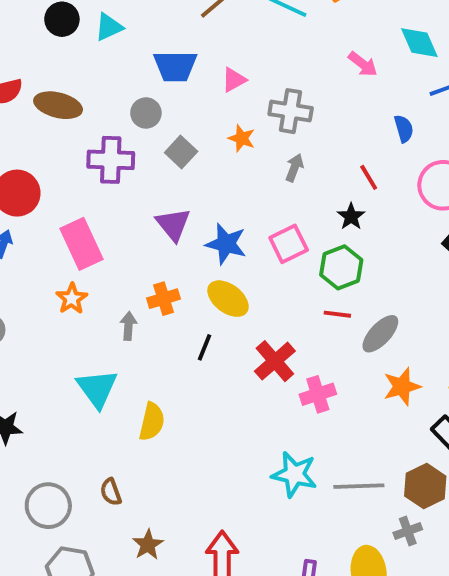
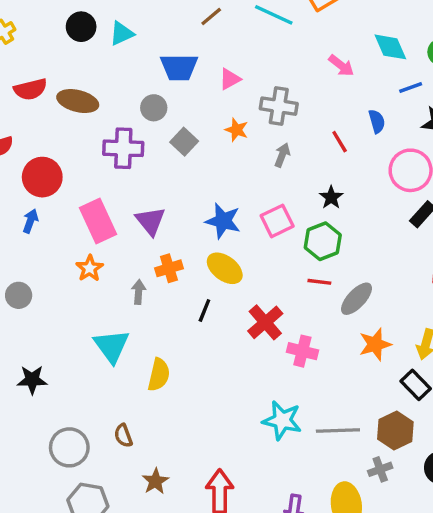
red line: (369, 177) -> (340, 142), moved
purple triangle: (173, 224) -> (150, 221), moved
pink cross: (318, 394) -> (302, 351), turned 32

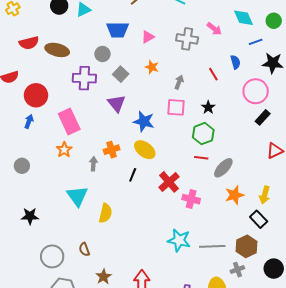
gray cross: (279, 106) -> (187, 39), moved
purple triangle: (150, 221) -> (117, 103), moved
pink square: (277, 221) -> (176, 107), moved, turned 30

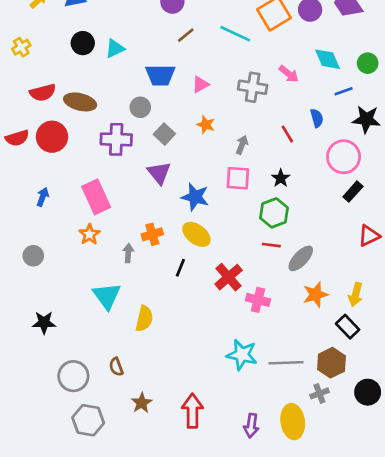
red circle: (36, 95) -> (52, 137), moved

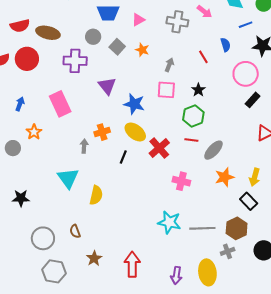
gray square: (164, 134) -> (117, 47), moved
orange star: (89, 234) -> (34, 132), moved
red cross: (229, 277) -> (159, 148), moved

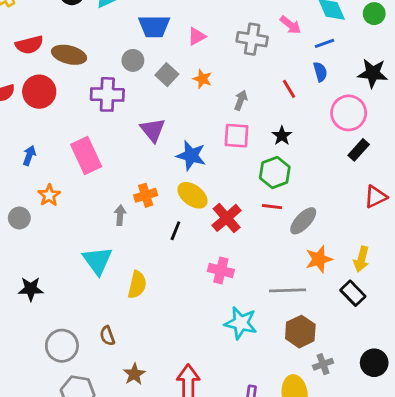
blue line: (246, 25) -> (324, 43), moved
pink cross: (181, 181) -> (221, 270), moved
gray line: (202, 228) -> (288, 290), moved
brown hexagon: (237, 228) -> (300, 332), moved

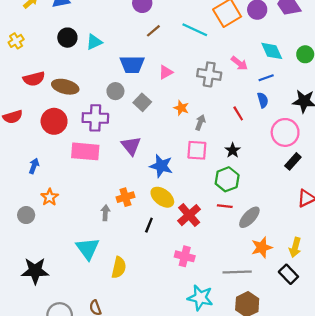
orange star: (202, 79) -> (181, 108), moved
red circle: (39, 92) -> (54, 121), moved
pink rectangle: (86, 156) -> (85, 151), moved, turned -60
black star: (31, 289) -> (35, 271), size x1.4

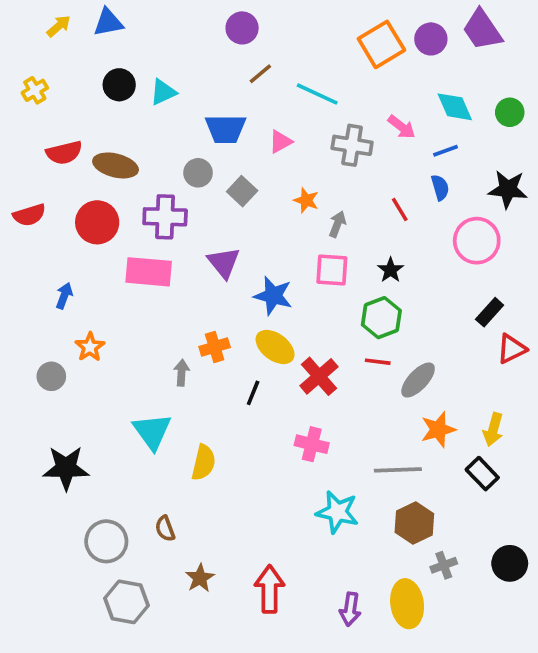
cyan line: (195, 30) -> (317, 94), moved
black rectangle: (293, 161) -> (490, 312), moved

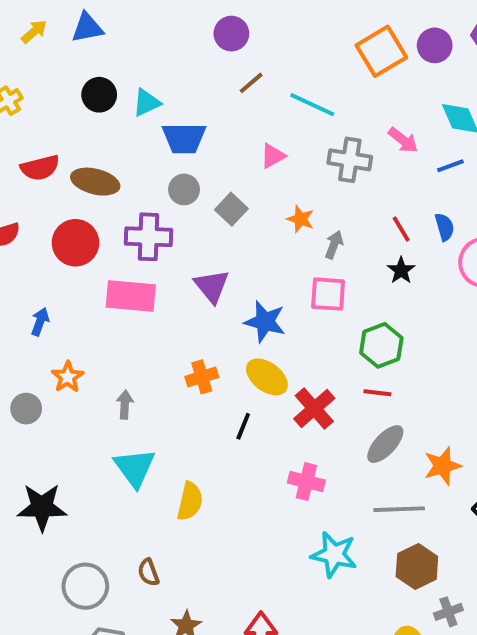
blue trapezoid: (226, 129) -> (184, 138), moved
blue semicircle: (440, 187) -> (445, 227), moved
black star: (391, 270) -> (401, 270), moved
gray arrow: (182, 373) -> (125, 405), moved
gray ellipse: (418, 380) -> (385, 444), moved

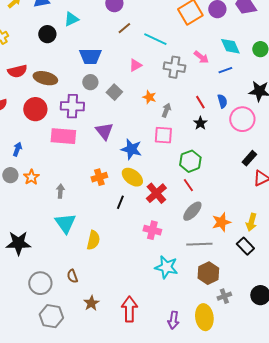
cyan triangle: (147, 103) -> (71, 19), moved
red line: (377, 393) -> (188, 185), turned 48
gray circle: (26, 409) -> (10, 175), moved

